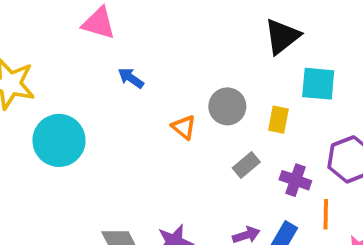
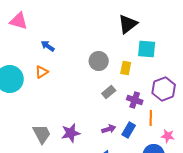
pink triangle: (99, 23) -> (19, 21), moved
orange triangle: (184, 127) -> (42, 72), moved, turned 48

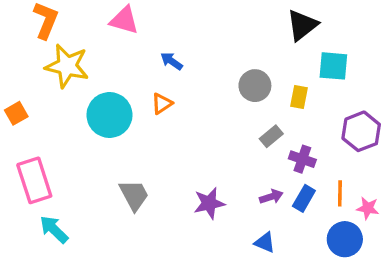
purple cross: (135, 100) -> (302, 159), moved
orange line: (151, 118) -> (340, 193), moved
gray trapezoid: (42, 134) -> (134, 195), moved

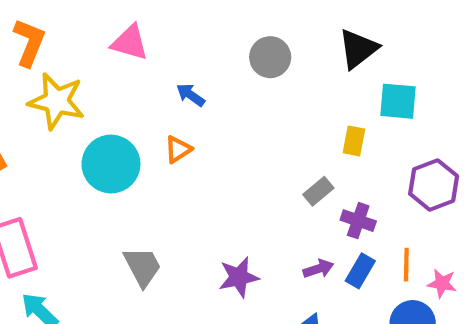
gray circle: (255, 86) -> (270, 57), moved

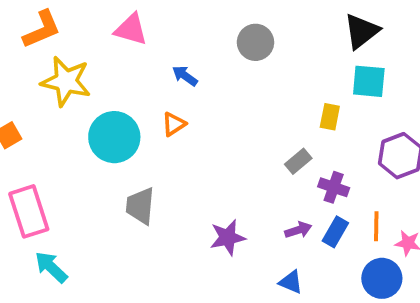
orange L-shape: (29, 43) -> (42, 29), turned 45
black triangle: (358, 49) -> (361, 31), moved
gray trapezoid: (142, 267) -> (140, 206), moved, turned -147

